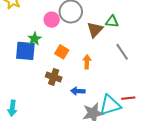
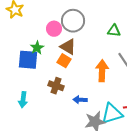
brown triangle: (95, 30) -> (68, 47), moved, turned -42
orange arrow: (87, 62) -> (102, 71), moved, size x1.5
cyan arrow: (12, 108) -> (23, 100), moved

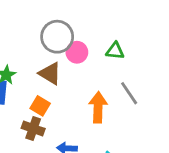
pink circle: (54, 29) -> (77, 52), moved
orange square: (64, 61) -> (40, 106), moved

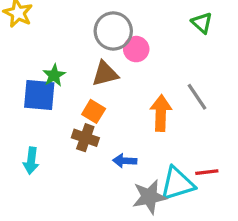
green triangle: (115, 51) -> (202, 23), moved, turned 36
brown triangle: (50, 73) -> (105, 74), turned -45

